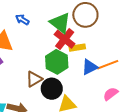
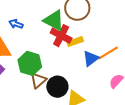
green hexagon: (57, 62) -> (30, 63), moved

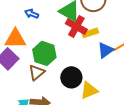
brown triangle: (38, 80) -> (37, 73), moved

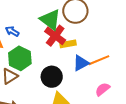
blue arrow: (32, 14) -> (12, 31), moved
black circle: (71, 77) -> (52, 77), moved

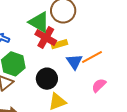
blue triangle: (81, 63) -> (74, 62), turned -30

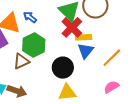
orange line: (92, 57) -> (112, 58), turned -30
blue triangle: (74, 62) -> (86, 51), moved

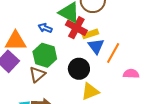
blue arrow: (30, 17) -> (45, 28), moved
orange line: (112, 58) -> (113, 53), moved
pink semicircle: (111, 87) -> (131, 74), turned 49

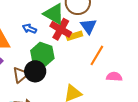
blue triangle: (96, 46) -> (89, 26), moved
green hexagon: (45, 55) -> (42, 54), moved
black circle: (79, 69) -> (35, 71), moved

